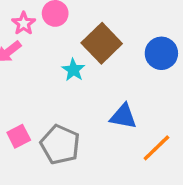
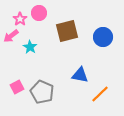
brown square: (102, 43) -> (67, 31), turned 30
cyan star: (73, 70) -> (30, 47), moved

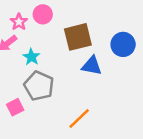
blue triangle: (80, 75) -> (92, 66), moved
gray pentagon: (42, 92) -> (39, 86), moved
orange line: (100, 94) -> (79, 118), moved

